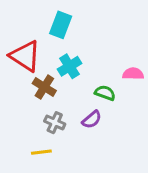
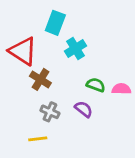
cyan cross: (69, 66) -> (76, 48), moved
pink semicircle: (133, 74) -> (121, 89), moved
purple semicircle: (92, 120) -> (84, 109), turned -102

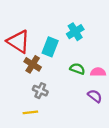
cyan rectangle: (55, 23) -> (50, 47), moved
cyan cross: (76, 48) -> (75, 32), moved
purple semicircle: (84, 109) -> (95, 96), moved

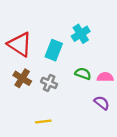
brown cross: (33, 64) -> (22, 78), moved
gray cross: (40, 91) -> (49, 83), moved
yellow line: (30, 112) -> (43, 122), moved

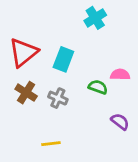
cyan cross: (81, 34) -> (95, 18), moved
red triangle: (20, 44) -> (23, 52), turned 48
pink semicircle: (105, 77) -> (120, 75), moved

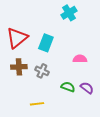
pink semicircle: (120, 75) -> (80, 59), moved
green semicircle: (98, 87) -> (68, 87), moved
brown cross: (26, 93) -> (19, 67), turned -35

